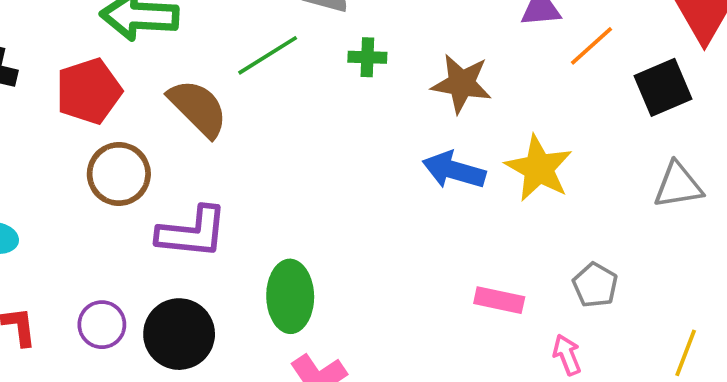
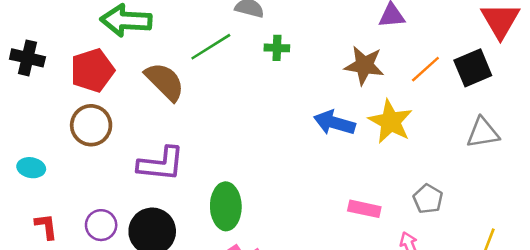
orange line: (591, 46) -> (425, 69), moved
brown star: (462, 84) -> (364, 65), moved
brown circle: (119, 174) -> (91, 125), moved

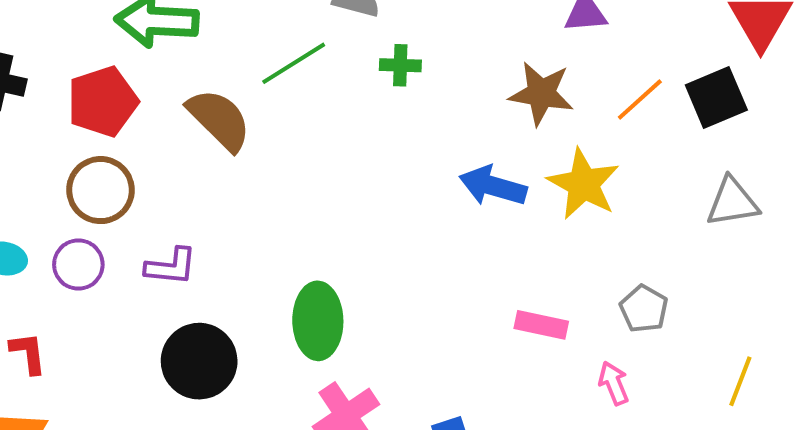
purple L-shape: (161, 164) -> (171, 267), moved, size x0.7
purple circle: (101, 225) -> (78, 265), moved

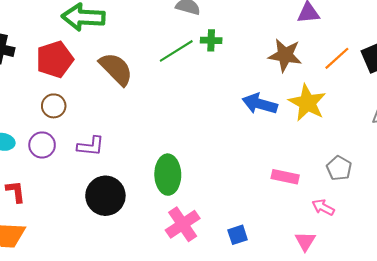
green line: (294, 63) -> (176, 51), moved
brown circle: (101, 190) -> (54, 106), size x0.7
pink arrow: (614, 383) -> (323, 207), turned -40

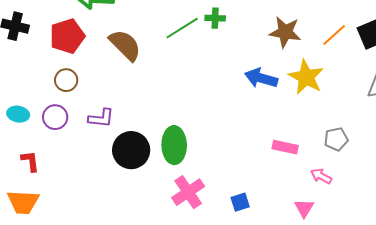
gray pentagon: (339, 168) -> (336, 139), turned 30
black circle: (105, 196) -> (131, 150), moved

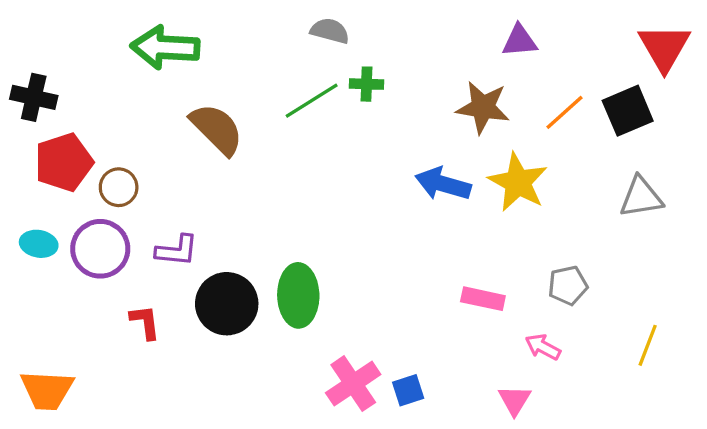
red pentagon: (67, 36) -> (64, 162), moved
purple circle: (55, 117) -> (100, 249), size x1.4
red L-shape: (30, 161) -> (145, 322), moved
pink cross: (188, 192) -> (353, 384), moved

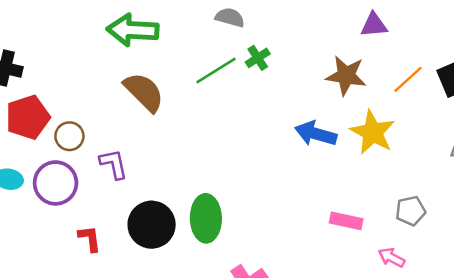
green arrow: (165, 47) -> (133, 30), moved
green cross: (366, 84) -> (258, 58), turned -35
purple L-shape: (177, 250) -> (114, 164), moved, turned -108

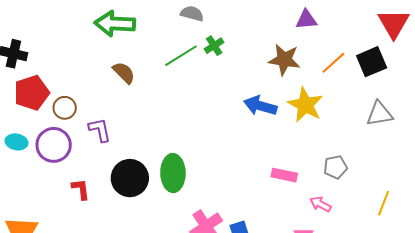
brown semicircle: (144, 92) -> (124, 73), size x0.7

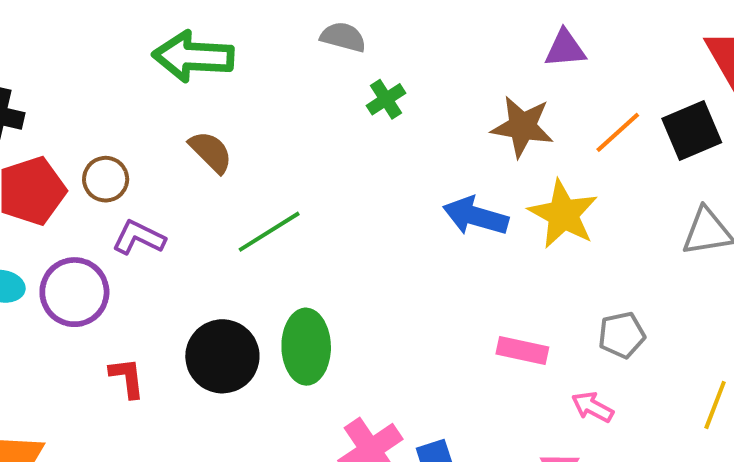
green line: (181, 56) -> (269, 232), moved
brown circle: (65, 108) -> (106, 179), moved
purple L-shape: (100, 130) -> (139, 238), moved, turned -52

